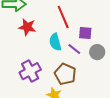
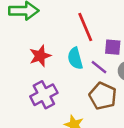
red star: (27, 27) -> (40, 56), moved, turned -30
brown pentagon: (65, 74) -> (103, 96), moved

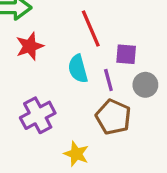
red star: (40, 56) -> (30, 46), moved
purple line: (99, 67) -> (108, 80), turned 36

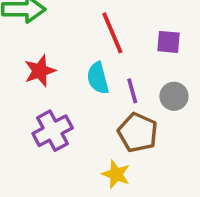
red star: (30, 46) -> (40, 71), moved
purple square: (126, 54) -> (169, 42), moved
yellow star: (76, 154) -> (116, 174), moved

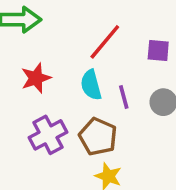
red line: (112, 33) -> (105, 42), turned 63
brown pentagon: (138, 133) -> (98, 137), moved

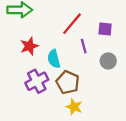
cyan semicircle: (91, 85) -> (54, 59), moved
purple line: (124, 97) -> (84, 46), moved

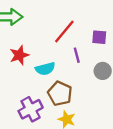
cyan semicircle: (54, 59) -> (45, 69), turned -90
purple cross: (37, 81) -> (31, 109), moved

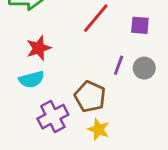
purple line: (77, 55) -> (119, 65), moved, turned 35
cyan semicircle: (45, 69) -> (32, 79), moved

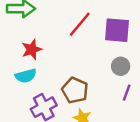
purple square: (140, 25) -> (117, 30), size x1.6
purple line: (119, 65) -> (127, 93), moved

